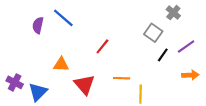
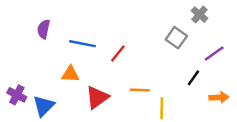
blue line: (63, 18) -> (83, 44), moved, turned -30
black line: (163, 55) -> (193, 78), moved
orange arrow: (190, 75) -> (219, 97), moved
red triangle: (84, 85) -> (97, 97), turned 35

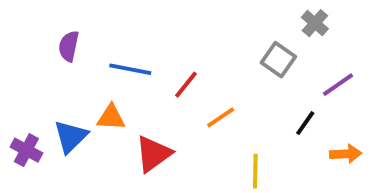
orange line: (140, 90) -> (221, 117), moved, turned -36
blue triangle: (44, 106) -> (71, 137), moved

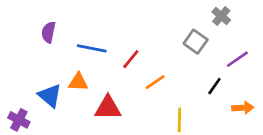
blue triangle: (71, 137) -> (50, 96), turned -35
purple cross: (26, 150) -> (19, 120), moved
red triangle: (153, 154) -> (108, 108), turned 36

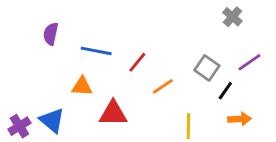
gray square: (196, 42) -> (207, 68), moved
blue triangle: (50, 96) -> (52, 120), moved
orange arrow: (243, 108) -> (239, 119), moved
purple cross: (19, 120) -> (19, 126), turned 30

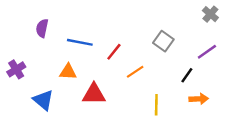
gray cross: (232, 17) -> (210, 14), moved
gray square: (207, 68) -> (163, 41), moved
purple cross: (19, 126) -> (16, 69), moved

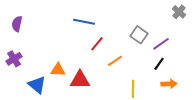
purple semicircle: (42, 28) -> (17, 24), moved
blue line: (80, 42) -> (84, 22), moved
purple line: (207, 52) -> (161, 44), moved
orange triangle: (68, 72) -> (58, 70), moved

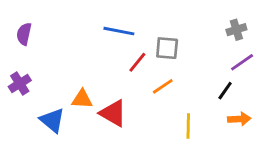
gray cross: (179, 12) -> (236, 30), moved, turned 32
gray square: (139, 35) -> (167, 48), moved, turned -30
purple line: (161, 44) -> (242, 62), moved
red triangle: (80, 80) -> (113, 113), turned 30

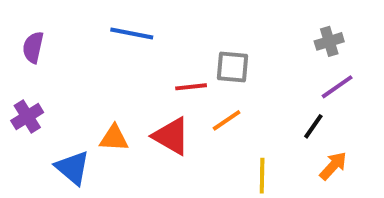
blue line: (119, 31) -> (132, 34), moved
red line: (137, 62) -> (191, 87), turned 45
red triangle: (113, 113) -> (171, 136), moved
orange arrow: (239, 119) -> (333, 166), turned -45

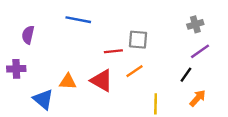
purple semicircle: (33, 47) -> (28, 35), moved
purple cross: (27, 116) -> (16, 69), turned 30

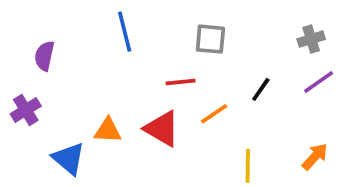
blue line: (78, 20) -> (125, 32), turned 65
gray square: (138, 40) -> (210, 39), moved
purple cross: (16, 69) -> (26, 110), turned -30
black line: (186, 75) -> (261, 89), moved

